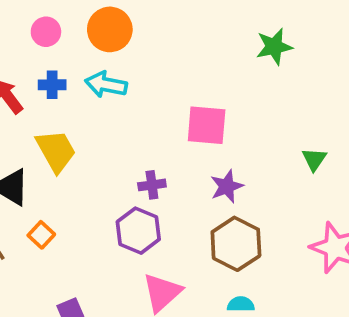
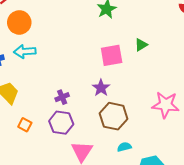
pink square: (207, 125) -> (112, 55), moved
green triangle: (314, 159) -> (141, 45), moved, turned 40
orange square: (41, 235) -> (25, 125), moved

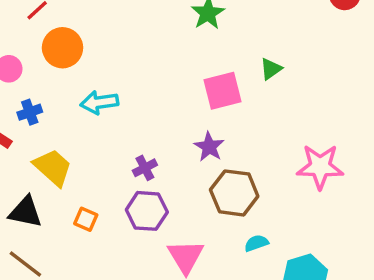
cyan arrow: (25, 51) -> (99, 102), moved

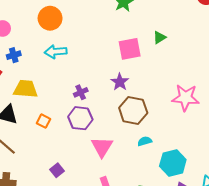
orange circle: (63, 48) -> (50, 18), moved
yellow trapezoid: (53, 167) -> (26, 89), turned -40

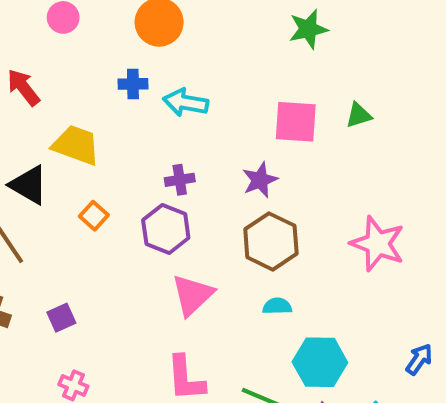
cyan arrow: (56, 52) -> (186, 103), moved
blue cross: (14, 55) -> (133, 84), moved
purple square: (57, 170) -> (61, 318), moved

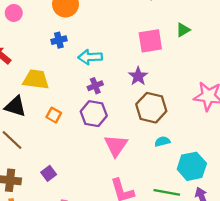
cyan arrow: (186, 103) -> (90, 57), moved

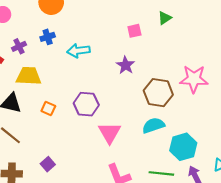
pink square: (150, 41) -> (134, 31), size x0.6
purple cross: (95, 86) -> (19, 46), moved
brown hexagon: (151, 108) -> (158, 93), moved
cyan semicircle: (162, 141) -> (153, 125), size x1.5

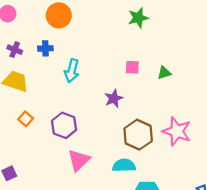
green triangle: (165, 18) -> (164, 73), moved
purple cross: (19, 46) -> (15, 50), turned 32
cyan arrow: (78, 51) -> (72, 71), turned -85

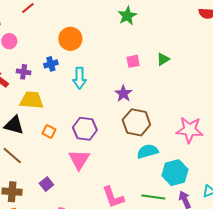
orange circle: (59, 15) -> (70, 39), moved
pink star: (177, 131) -> (190, 130), moved
brown hexagon: (138, 135) -> (136, 122), moved
pink triangle: (79, 160) -> (79, 160), moved

